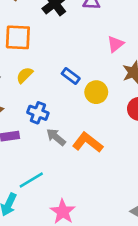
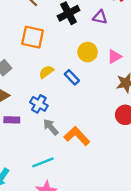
yellow semicircle: (25, 75) -> (46, 72), moved
yellow circle: (96, 92) -> (88, 52), moved
cyan line: (31, 180) -> (43, 162), moved

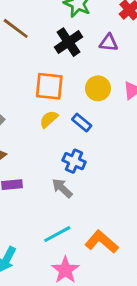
orange square: (33, 37) -> (49, 86), moved
blue cross: (39, 104) -> (74, 161), moved
orange L-shape: (77, 136) -> (102, 242), moved

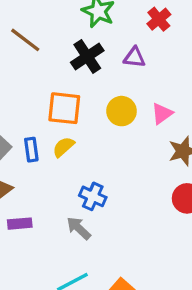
blue rectangle: (82, 123) -> (31, 150), moved, turned 42

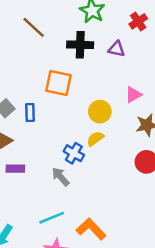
black cross: (87, 56) -> (80, 45), turned 30
yellow circle: (122, 111) -> (100, 112), moved
yellow semicircle: (63, 147) -> (95, 139), moved

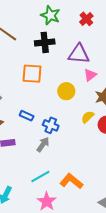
purple triangle: (116, 49) -> (79, 54), moved, size x1.6
blue rectangle: (30, 112) -> (27, 116), moved, turned -56
yellow semicircle: (95, 139) -> (88, 117), moved
gray arrow: (61, 177) -> (43, 144), turned 84

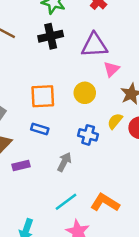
orange square: (32, 74) -> (43, 96), moved
blue cross: (51, 125) -> (88, 135), moved

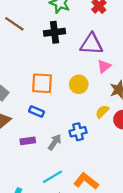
blue cross: (88, 135) -> (78, 132), moved, turned -35
purple rectangle: (21, 165) -> (28, 141), moved

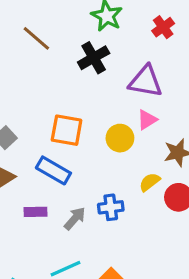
black cross: (54, 32) -> (94, 58), turned -30
pink triangle: (104, 66) -> (147, 120), moved
blue rectangle: (36, 112) -> (53, 170), size x1.5

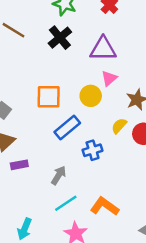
blue rectangle: (53, 170) -> (67, 127), moved, turned -60
purple rectangle: (35, 212) -> (19, 165), moved
gray arrow: (75, 218) -> (59, 175), moved

